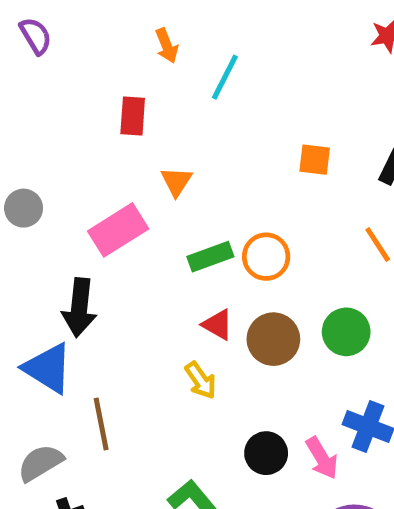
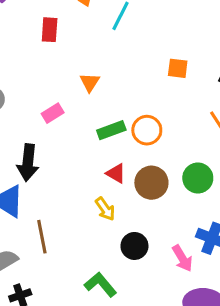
red rectangle: (133, 116) -> (50, 30), moved
pink rectangle: (118, 230) -> (53, 113), size x0.6
black circle: (266, 453) -> (134, 246), moved

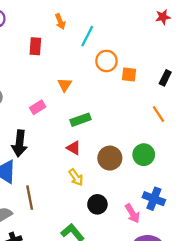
orange circle: (147, 130) -> (106, 61), moved
red triangle: (116, 173) -> (74, 148), moved

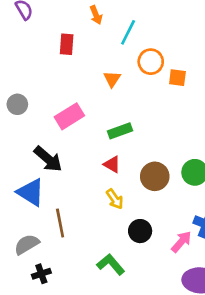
orange triangle: (65, 85) -> (112, 79), moved
pink rectangle: (38, 107) -> (69, 116), size x1.5
black arrow: (20, 143) -> (48, 159), turned -55
pink arrow: (132, 213) -> (181, 242), turned -108

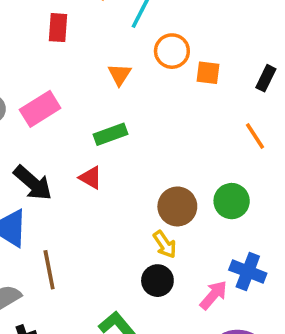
pink rectangle: (69, 116) -> (40, 109), moved
green rectangle: (120, 131) -> (110, 134), moved
red triangle: (112, 164) -> (91, 178), moved
yellow arrow: (115, 199) -> (165, 244), moved

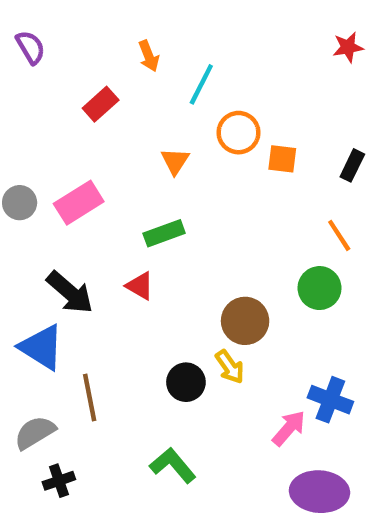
red rectangle: (58, 28) -> (101, 104), turned 44
green circle: (232, 201) -> (319, 288), moved
black circle: (157, 281) -> (186, 382), moved

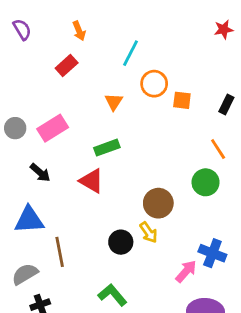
orange arrow: (149, 56) -> (79, 31), moved
red triangle: (140, 286) -> (92, 181), size x1.4
black arrow: (70, 292) -> (40, 173), moved, size x0.7
blue triangle: (41, 347) -> (29, 220), turned -36

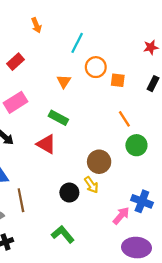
red star: (224, 29) -> (151, 47), moved
red rectangle: (67, 66) -> (15, 62), moved
green rectangle: (107, 148) -> (58, 118), turned 48
orange line: (218, 149) -> (124, 119), moved

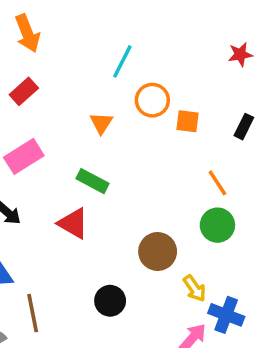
orange arrow: (36, 25) -> (27, 33), moved, size x1.5
red star: (151, 47) -> (240, 54), moved
orange line: (124, 119) -> (217, 183), moved
yellow arrow: (91, 185) -> (195, 288), moved

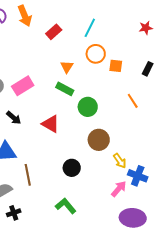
cyan line: (122, 61) -> (90, 28), moved
red rectangle: (24, 91) -> (54, 32), moved
green rectangle: (92, 181) -> (65, 89), moved
green circle: (217, 225) -> (88, 107), moved

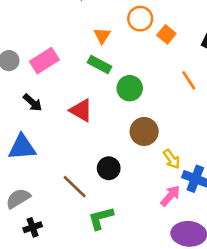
orange square: (116, 66) -> (166, 34), turned 32
brown line: (28, 175) -> (75, 187), moved, turned -35
green L-shape: (66, 206) -> (101, 218), turned -65

